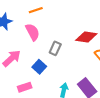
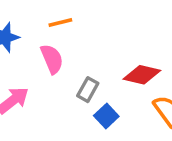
blue square: (39, 67) -> (106, 116), moved

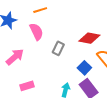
blue square: (106, 116) -> (84, 68), moved

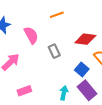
orange line: (40, 10) -> (57, 15), moved
gray rectangle: (58, 48) -> (54, 51), turned -48

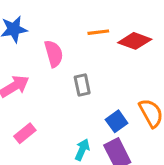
red diamond: (85, 39) -> (135, 41), moved
pink rectangle: (24, 91) -> (25, 133), turned -32

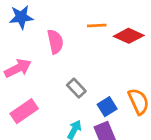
gray rectangle: (82, 85) -> (76, 88), moved, turned -36
pink rectangle: (25, 133) -> (24, 111), size x1.4

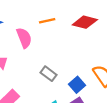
orange line: (97, 25) -> (47, 21), moved

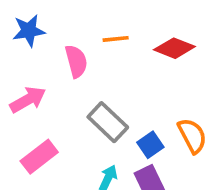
gray rectangle: (49, 74) -> (108, 122), size x1.5

